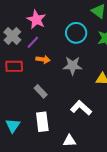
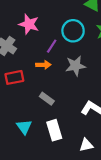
purple line: (33, 42) -> (52, 46), moved
cyan triangle: (13, 126) -> (24, 127), moved

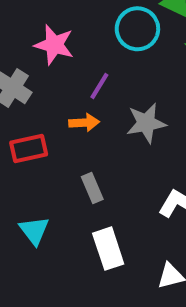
cyan circle: (73, 31) -> (137, 29), moved
gray rectangle: (47, 99) -> (92, 188), turned 32
cyan triangle: (24, 127) -> (34, 231), moved

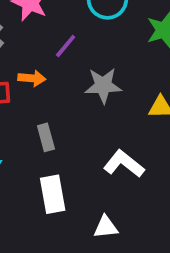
orange arrow: (84, 123) -> (32, 78), moved

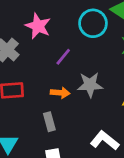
orange arrow: (32, 78) -> (60, 93), moved

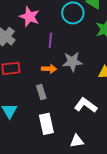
purple line: (63, 57) -> (50, 40), turned -32

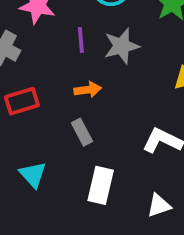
gray star: (72, 62) -> (122, 46), moved
white rectangle: (46, 124) -> (101, 185), turned 36

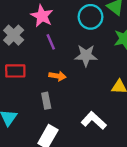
purple line: (81, 40) -> (51, 42), moved, turned -35

